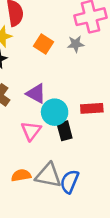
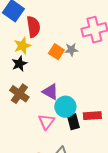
gray star: (76, 44) -> (71, 50), moved
red rectangle: (92, 108) -> (92, 116), moved

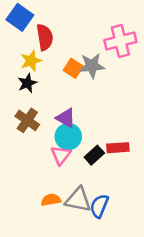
gray star: (71, 50) -> (92, 66), size x1.5
cyan circle: (65, 107) -> (68, 137), moved
black rectangle: (73, 122) -> (94, 155), turned 63

